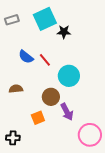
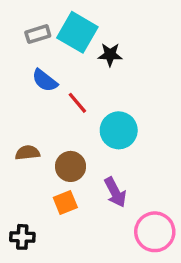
cyan square: (45, 19) -> (77, 32), turned -35
gray rectangle: (12, 20) -> (38, 34), moved
blue semicircle: (26, 57) -> (45, 80), moved
brown circle: (51, 97) -> (71, 166), moved

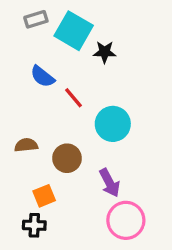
gray rectangle: (38, 34) -> (36, 19), moved
orange square: (65, 203) -> (44, 196), moved
pink circle: (155, 232) -> (126, 220), moved
black cross: (22, 237) -> (34, 225), moved

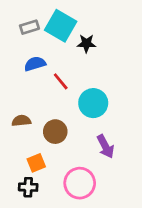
gray rectangle: (36, 19) -> (29, 27), moved
blue semicircle: (42, 77) -> (35, 64), turned 125
purple arrow: (110, 183) -> (105, 146), moved
pink circle: (126, 220) -> (80, 183), moved

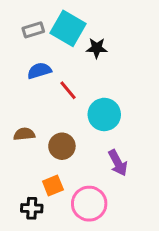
orange square: (36, 163) -> (53, 185), moved

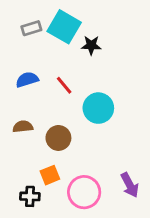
blue semicircle: (39, 71) -> (27, 80), moved
purple arrow: (118, 163) -> (130, 185), moved

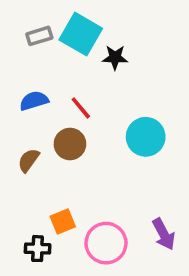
cyan circle: (98, 108) -> (146, 137), moved
brown semicircle: (23, 127) -> (29, 160), turned -48
brown circle: (58, 138) -> (70, 144), moved

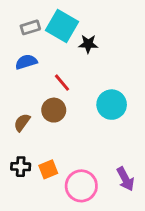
blue semicircle: (34, 101) -> (26, 62), moved
black cross: (38, 249) -> (21, 167), moved

